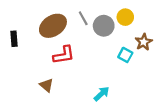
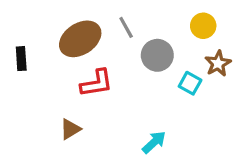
yellow circle: (125, 17) -> (203, 26), moved
gray circle: (104, 26) -> (157, 55), moved
brown triangle: (46, 85) -> (70, 129), turned 48

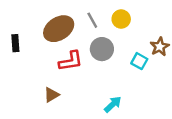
yellow circle: (203, 26) -> (121, 19), moved
gray circle: (157, 55) -> (102, 49), moved

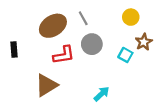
yellow circle: (121, 19) -> (131, 17), moved
black rectangle: (15, 43) -> (14, 50), moved
brown triangle: (51, 95) -> (46, 85), size x1.6

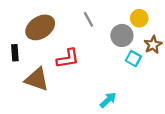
brown ellipse: (53, 26) -> (40, 27), moved
gray circle: (92, 44) -> (122, 35), moved
brown triangle: (46, 85) -> (37, 79), moved, turned 50

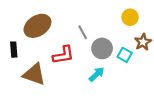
gray line: (89, 19) -> (83, 32), moved
gray circle: (122, 35) -> (102, 48), moved
cyan arrow: (108, 100) -> (97, 74), moved

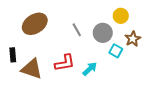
gray circle: (102, 48) -> (103, 33), moved
black rectangle: (14, 50) -> (13, 55), moved
red L-shape: (63, 55) -> (65, 63), moved

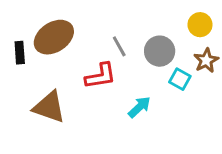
yellow circle: (121, 16) -> (200, 25), moved
black rectangle: (13, 55) -> (20, 53), moved
red L-shape: (65, 63) -> (101, 76), moved

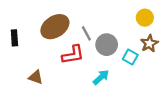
brown ellipse: (54, 37) -> (55, 27), moved
gray circle: (160, 51) -> (107, 45), moved
brown triangle: (49, 107) -> (36, 77), size x0.6

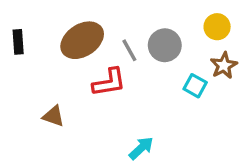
black rectangle: (14, 38) -> (18, 42), moved
gray circle: (107, 45) -> (165, 45), moved
cyan arrow: (101, 77) -> (141, 148), moved

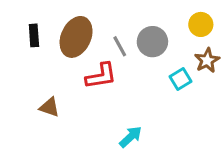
brown ellipse: (82, 40) -> (76, 37), turned -33
black rectangle: (18, 42) -> (34, 35), moved
cyan square: (195, 86) -> (181, 79), turned 30

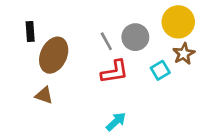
yellow circle: (201, 24) -> (178, 22), size x1.5
brown ellipse: (76, 37) -> (54, 55), moved
red L-shape: (101, 76) -> (115, 72), moved

